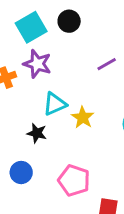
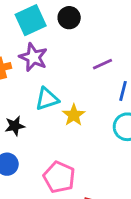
black star: (37, 133) -> (15, 126), moved, turned -30

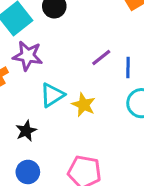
purple line: (102, 64) -> (101, 57), moved

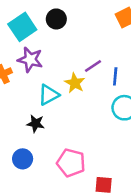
yellow star: (84, 105) -> (75, 83), moved
black star: (26, 131) -> (36, 124), moved, turned 30

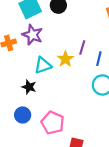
purple line: (93, 66) -> (82, 48), turned -48
blue circle: (23, 159) -> (23, 115), moved

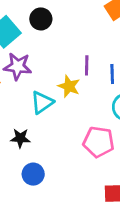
black star: (29, 87) -> (20, 138), moved
pink pentagon: (53, 123) -> (99, 142), moved

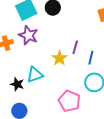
cyan triangle: (42, 102) -> (35, 75), moved

